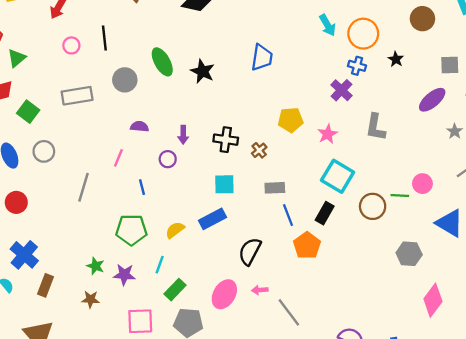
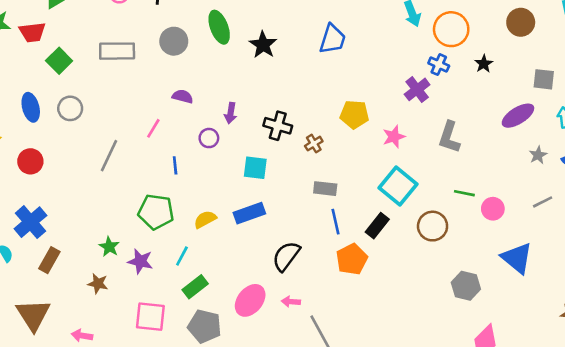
cyan square: (224, 184) -> (255, 168), moved
green line: (400, 195) -> (464, 193), moved

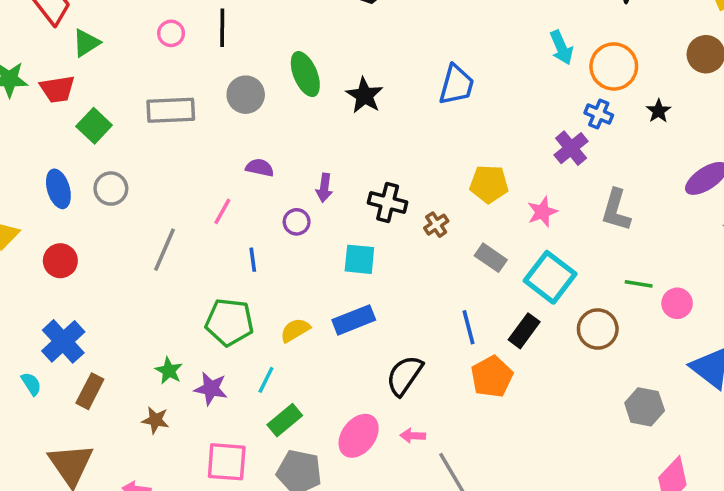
gray rectangle: (325, 189) -> (491, 258), moved, turned 30

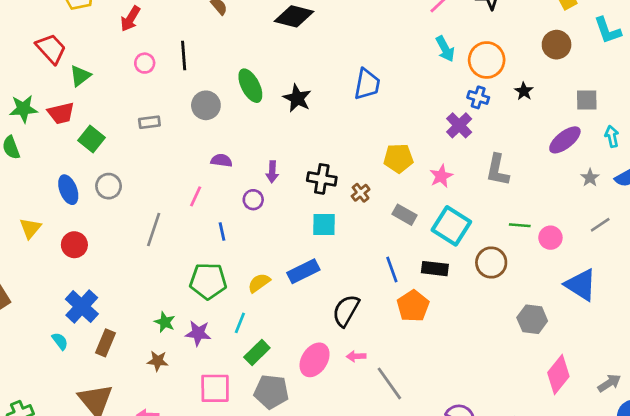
gray rectangle: (171, 110) -> (149, 122), size x0.6
cyan square: (359, 259) -> (324, 225), moved
black rectangle: (524, 331) -> (435, 269), turned 65

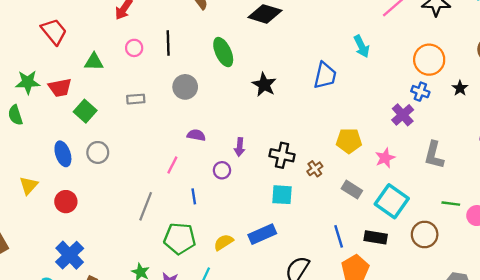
cyan arrow: (445, 49) -> (362, 46), moved
green triangle: (80, 76) -> (94, 62), moved, turned 36
green ellipse: (250, 86) -> (223, 52), moved
gray line: (154, 229) -> (146, 206), moved

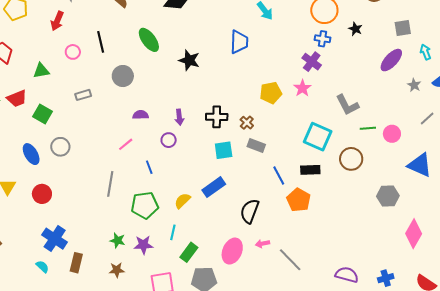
gray L-shape: (434, 155) -> (347, 105), moved, turned -30
pink star: (385, 158) -> (302, 88), moved
pink line: (172, 165) -> (126, 144), turned 35
gray rectangle: (352, 190) -> (256, 145), moved

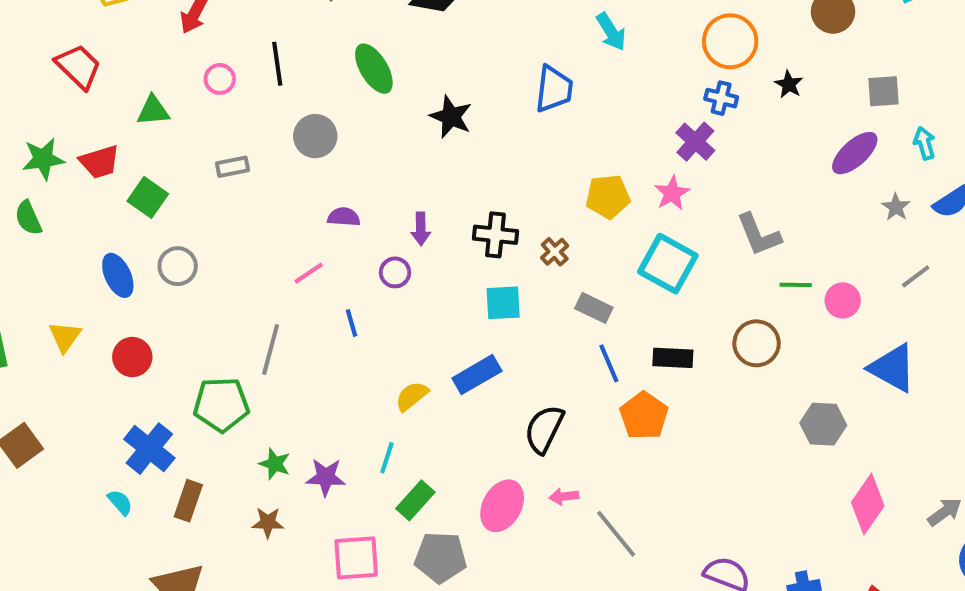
cyan square: (318, 137) -> (668, 264), moved
gray rectangle: (256, 145) -> (594, 308), moved
green pentagon: (145, 205) -> (221, 404), moved

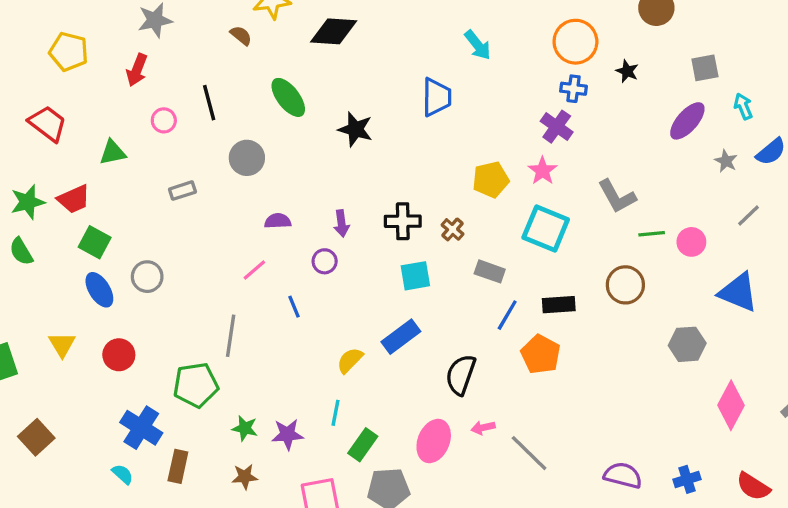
green square: (148, 197) -> (95, 242), moved
blue line: (609, 363) -> (507, 315), turned 60

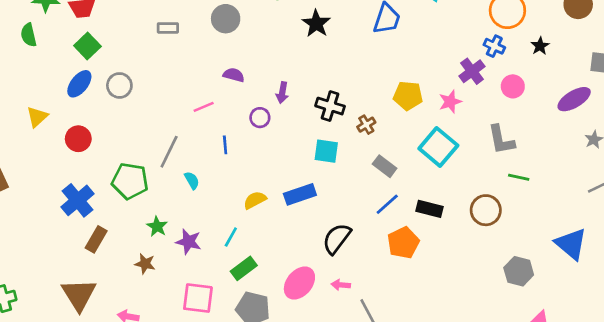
pink circle: (691, 242) -> (513, 86), moved
blue ellipse: (99, 290) -> (79, 84), turned 52
cyan semicircle: (123, 474) -> (192, 180), moved

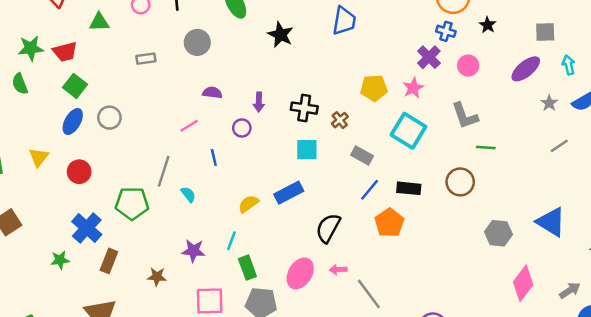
green star: (157, 226) -> (60, 260), moved, turned -30
blue triangle: (571, 244) -> (551, 222), moved
green rectangle: (244, 268) -> (247, 268), turned -65

